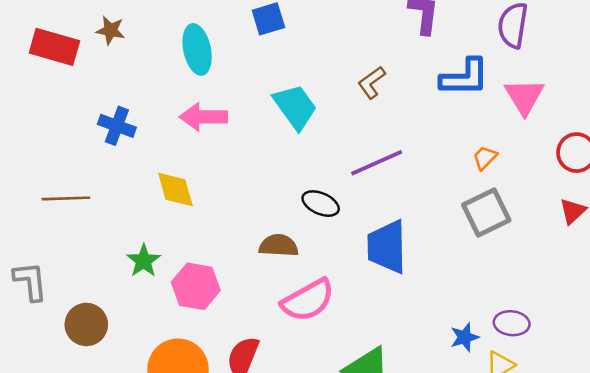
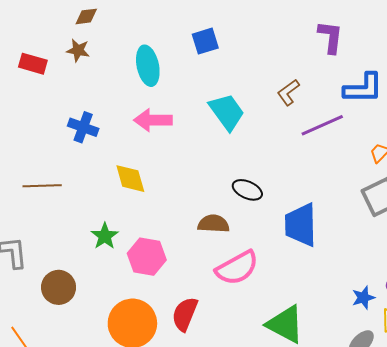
red rectangle: (54, 47) -> (33, 64), size x0.7
purple line: (377, 163) -> (322, 125), moved

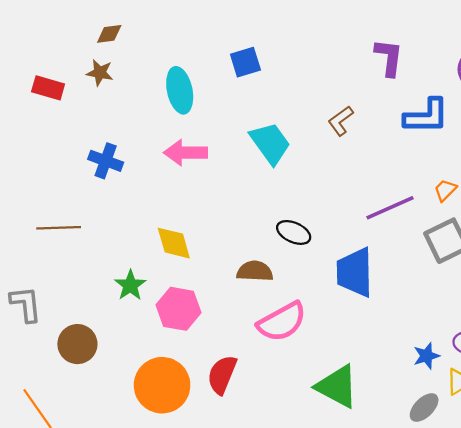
purple line: (322, 125) -> (390, 208), moved
yellow diamond: (130, 179) -> (174, 243), moved

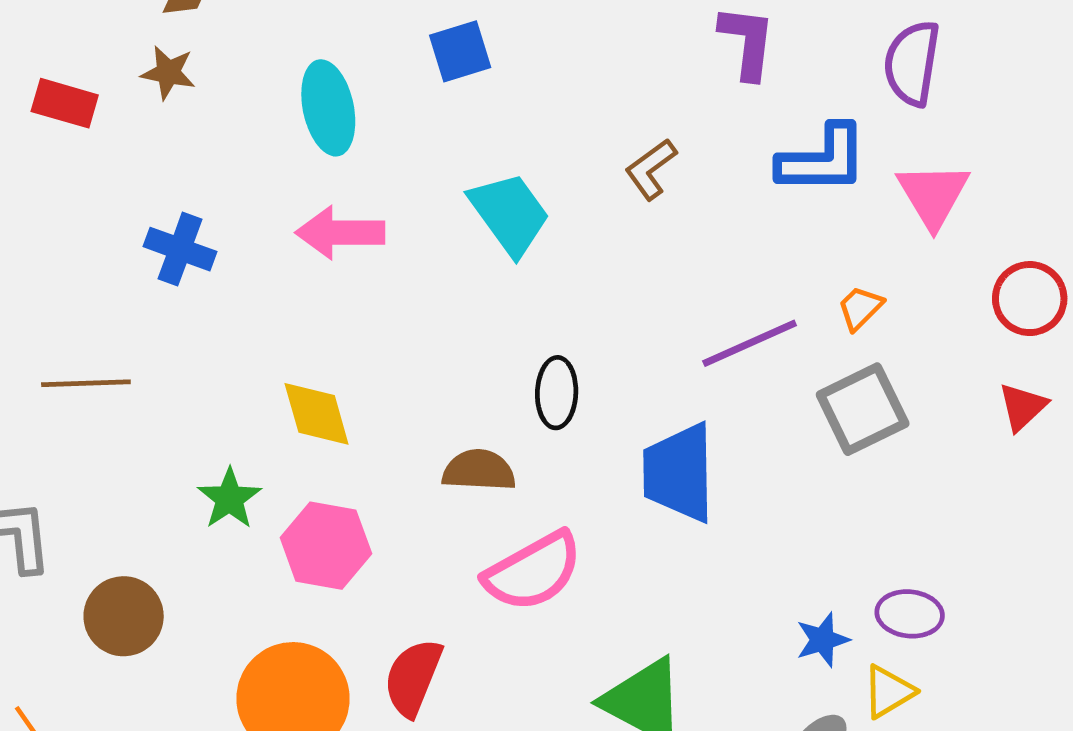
black ellipse: (294, 232) -> (557, 393), turned 68

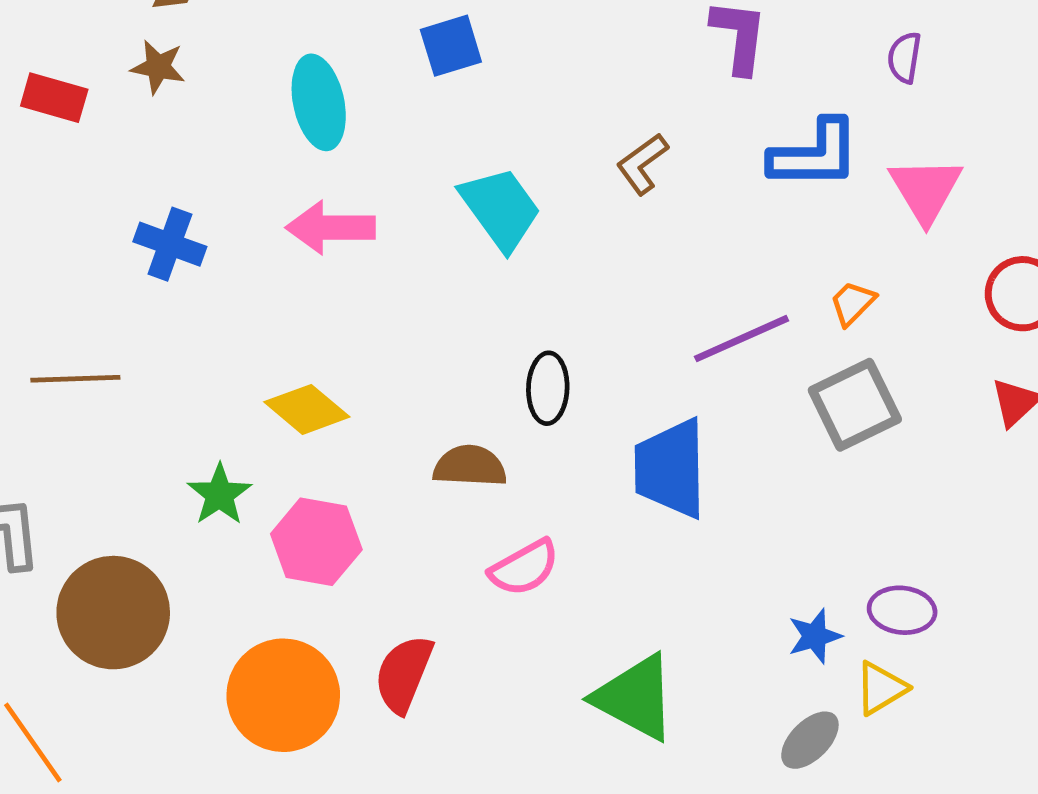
purple semicircle: (912, 63) -> (904, 58), size x0.6
yellow diamond: (317, 414) -> (307, 409), turned -34
pink semicircle: (533, 572) -> (524, 568), size x0.7
brown circle: (124, 616) -> (113, 613), size x1.4

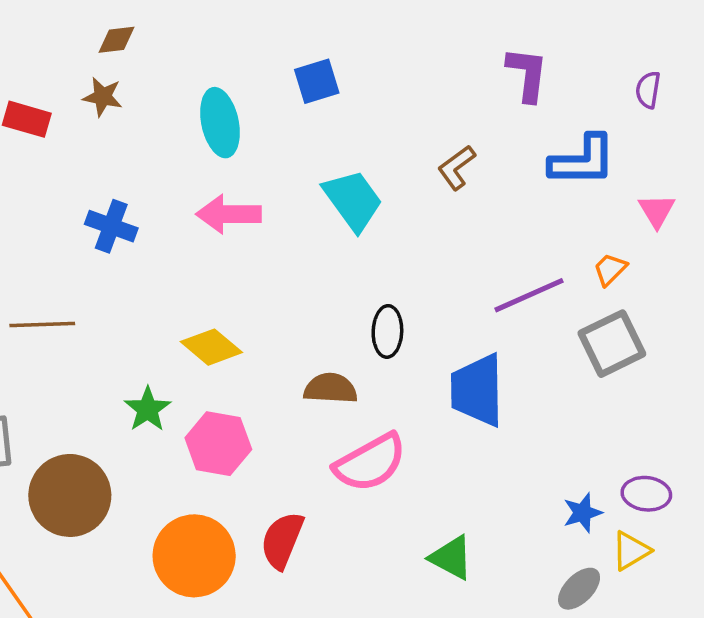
pink triangle: (926, 190) -> (657, 211), moved, size x0.7
pink semicircle: (524, 568) -> (370, 463), size x1.4
green triangle: (635, 698) -> (451, 558), size x0.7

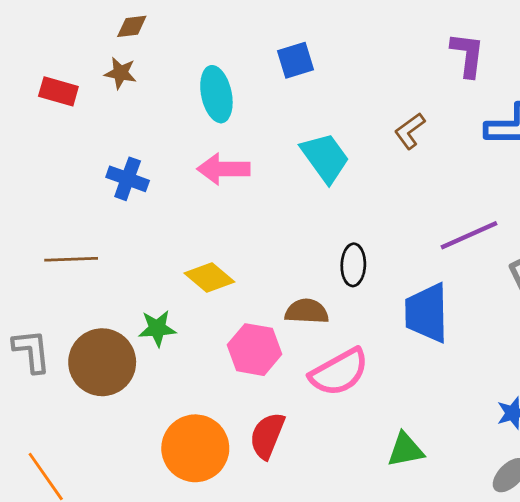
green star: (148, 409) -> (157, 328), turned 30
pink hexagon: (218, 444) -> (255, 350), moved
brown circle: (70, 495) -> (102, 362), moved
green triangle: (451, 558) -> (405, 450), turned -39

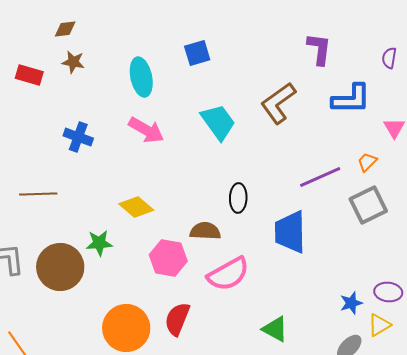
brown diamond: (132, 26) -> (65, 29), moved
brown L-shape: (410, 131) -> (278, 103), size x1.6
pink arrow: (223, 169) -> (146, 130), turned -150
green triangle: (405, 450) -> (275, 329), turned 40

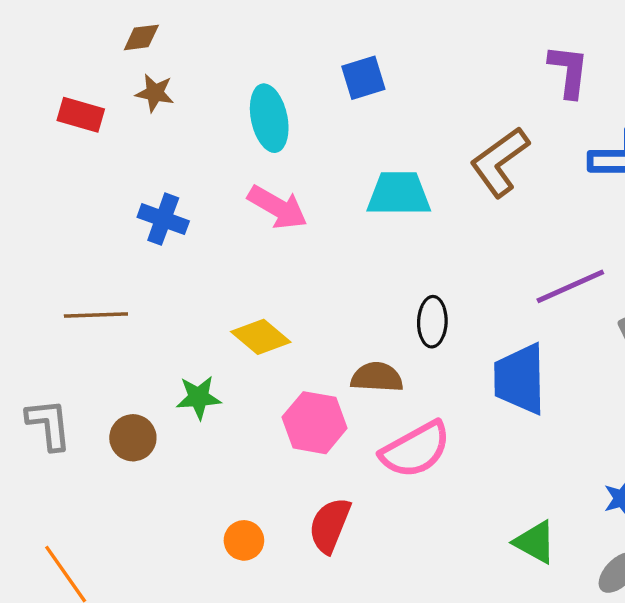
cyan trapezoid: (218, 122) -> (399, 194), turned -54
brown circle: (60, 267) -> (133, 438), size x0.6
orange circle: (126, 328) -> (244, 540), size x0.5
green triangle: (275, 329) -> (535, 542), moved

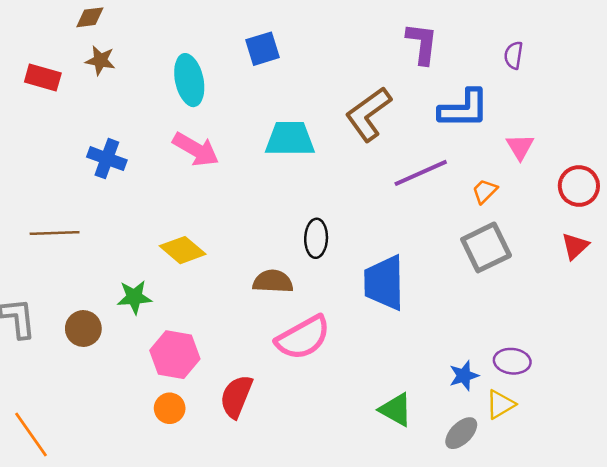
purple line: (570, 286) -> (421, 173), moved
pink hexagon: (315, 423) -> (175, 355), moved

